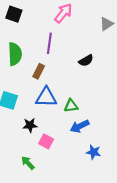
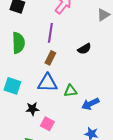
brown rectangle: (39, 71) -> (50, 58), moved
blue arrow: (80, 126) -> (90, 104), moved

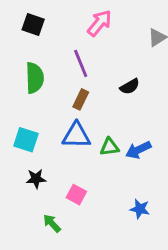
purple line: (50, 33) -> (81, 63), turned -30
blue arrow: (90, 104) -> (138, 150), moved
black star: (32, 109) -> (36, 179), moved

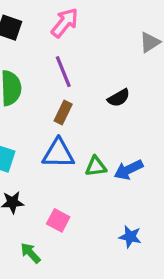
pink arrow: (99, 23) -> (65, 23), moved

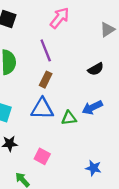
pink arrow: (65, 23) -> (60, 18), moved
black semicircle: (119, 98) -> (96, 69), moved
blue arrow: (128, 170) -> (92, 107), moved

